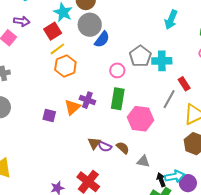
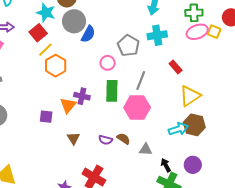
cyan cross: (162, 61) -> (157, 35), moved
gray line: (169, 99) -> (141, 80), moved
brown triangle: (94, 143) -> (73, 138), moved
cyan arrow: (175, 176) -> (178, 129), moved

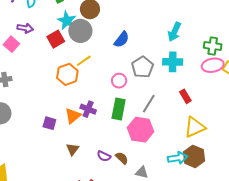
gray circle: (74, 21) -> (80, 31), moved
blue semicircle: (88, 34) -> (122, 40), moved
yellow line: (45, 50) -> (84, 61), moved

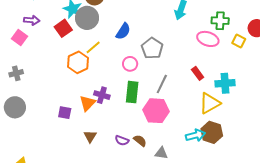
blue semicircle: (122, 40) -> (123, 31), moved
cyan cross: (173, 62) -> (225, 83), moved
pink ellipse: (213, 65) -> (208, 39), moved, turned 35

